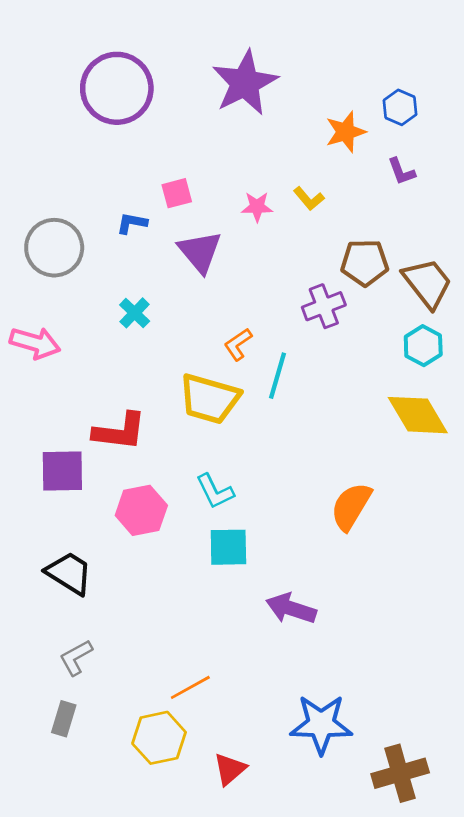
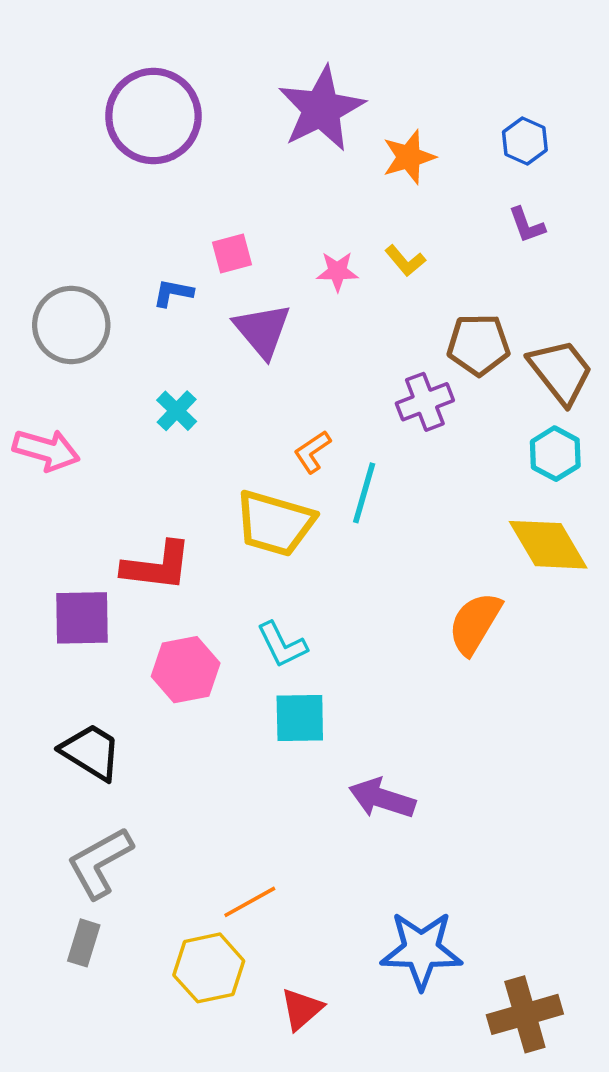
orange star: (346, 132) -> (409, 157), moved
orange semicircle: (351, 506) -> (475, 623), moved
gray L-shape: (76, 658) -> (100, 863), size x1.5

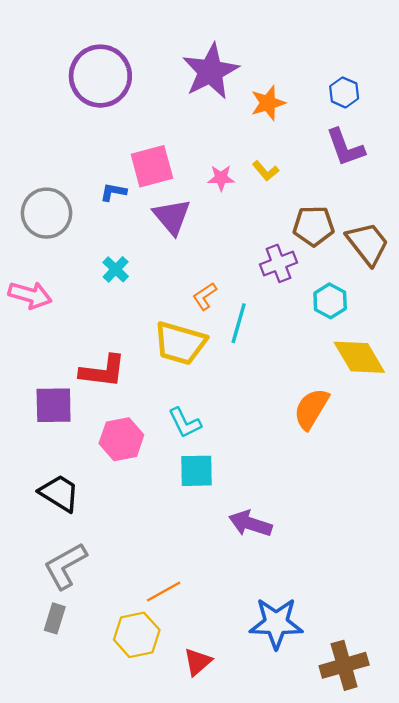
purple L-shape: (527, 225) -> (345, 147), size x1.6
pink square: (232, 254) -> (152, 166), size x1.6
cyan hexagon: (555, 454) -> (330, 301), moved

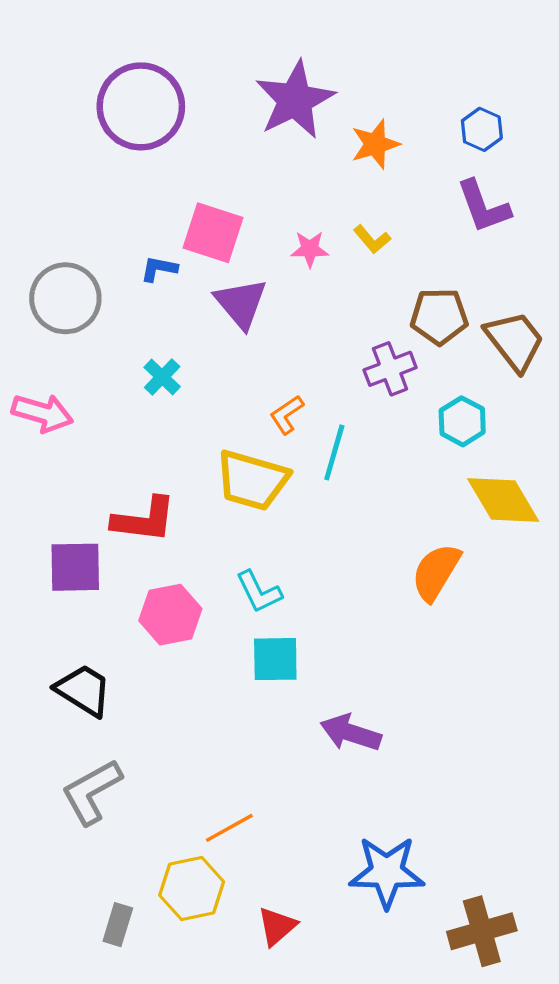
pink square: (152, 166) -> (213, 233), turned 33
gray rectangle: (55, 618) -> (118, 925), moved

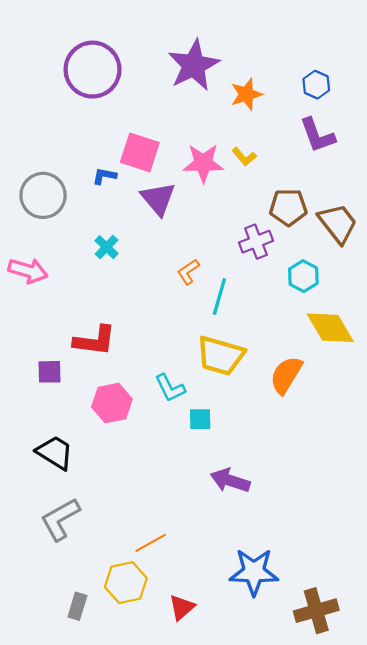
pink star: (310, 249) -> (203, 163), size x1.6
yellow trapezoid: (252, 480) -> (221, 356), moved
purple square: (75, 567) -> (49, 372), size x0.7
cyan square: (275, 659) -> (200, 419), moved, size x0.7

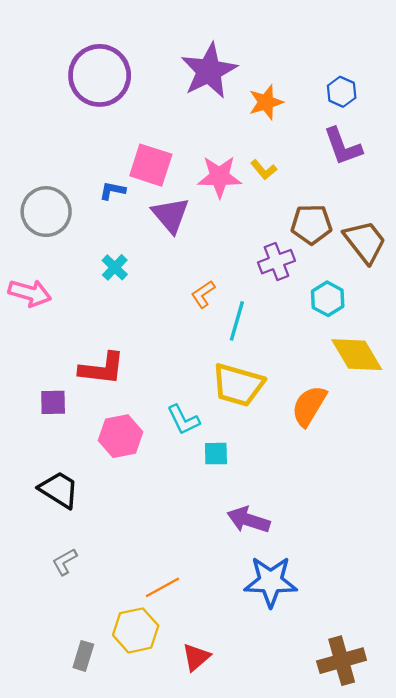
gray L-shape: (60, 519) -> (65, 562), size x0.6
blue star: (254, 572) -> (271, 582), moved

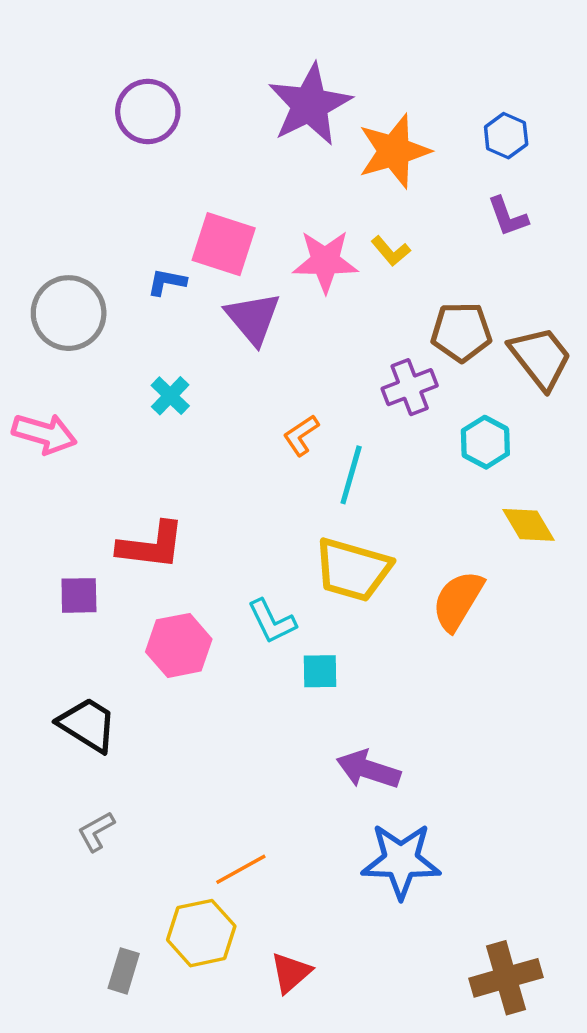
purple circle: (100, 75) -> (148, 112), size x0.7
orange star: (266, 102) -> (394, 151), size x1.4
purple L-shape: (343, 146) -> (508, 217), size x0.7
yellow diamond: (357, 355) -> (528, 525), size x0.7

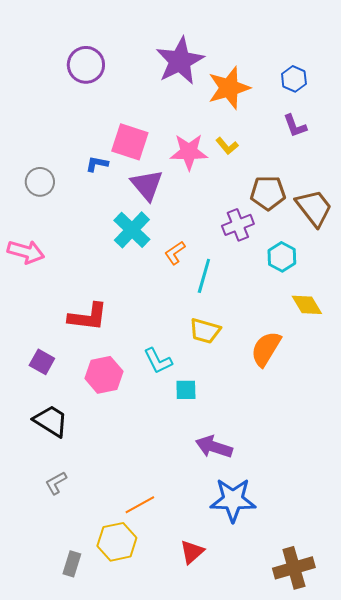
gray circle: (69, 313) -> (40, 182), size x0.7
cyan cross: (170, 396) -> (132, 230), moved, size x1.6
yellow trapezoid: (353, 570) -> (205, 331), size x0.7
purple square: (79, 595) -> (42, 362), moved, turned 30
red triangle: (291, 973) -> (192, 552), moved

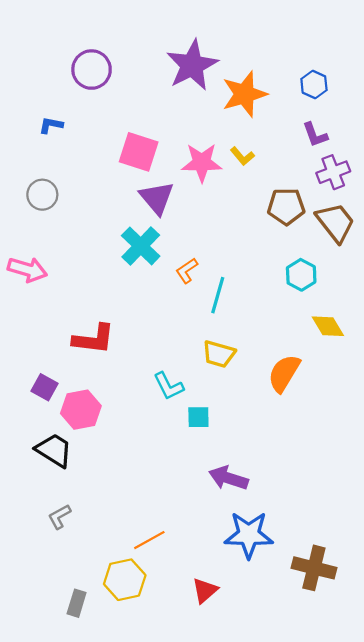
blue L-shape: (97, 164) -> (51, 125), moved
purple cross: (238, 225) -> (333, 172), moved
pink hexagon: (104, 375) -> (81, 410), moved
brown cross: (294, 568) -> (314, 568), moved, turned 30

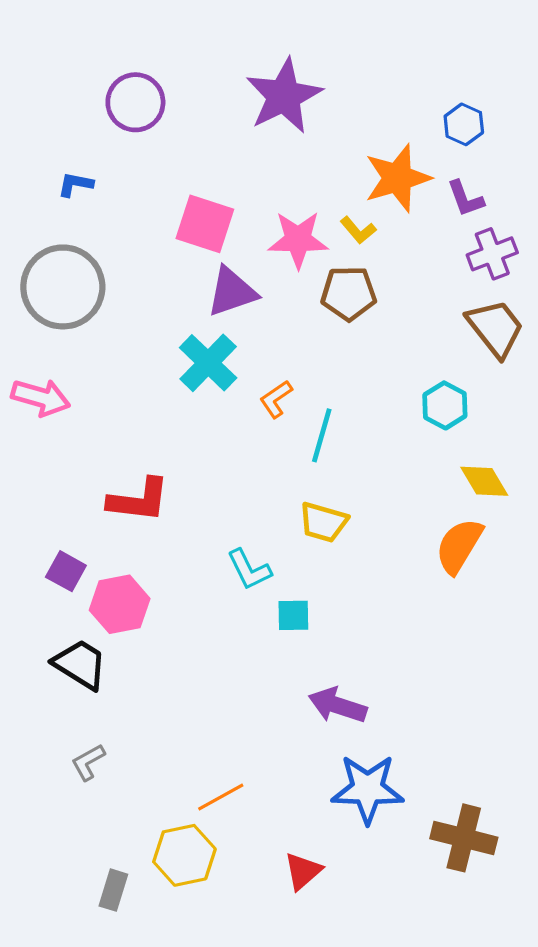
orange star: (244, 94) -> (398, 178), moved
gray circle: (42, 195) -> (63, 287), size x1.8
purple triangle: (157, 198) -> (232, 292), turned 51
brown pentagon: (286, 206) -> (349, 293), moved
orange semicircle: (284, 373) -> (459, 546), moved

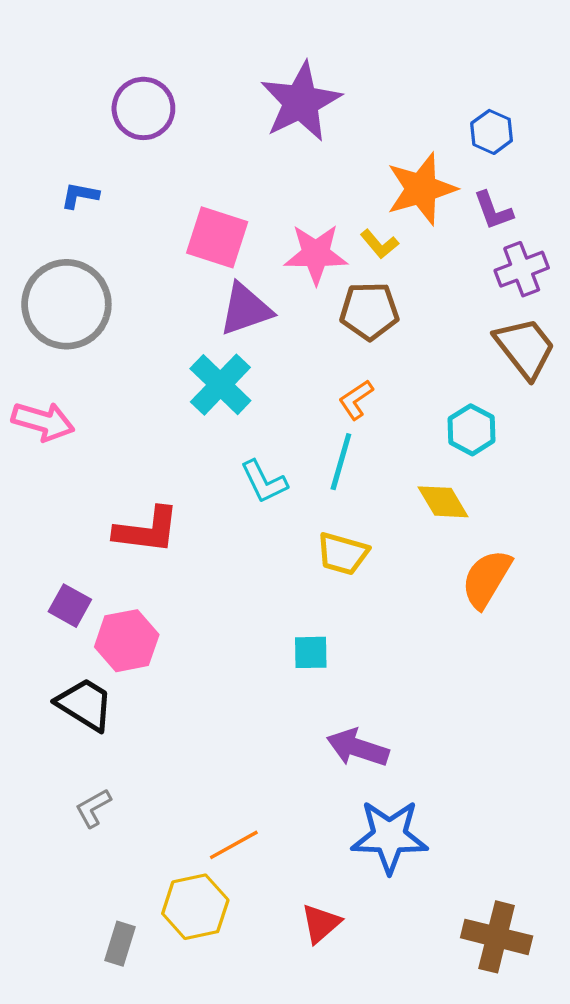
orange L-shape: (276, 399) -> (356, 400), moved
yellow diamond: (484, 481) -> (443, 502), moved
cyan L-shape: (249, 570) -> (264, 482), moved
brown cross: (464, 838) -> (497, 937), moved

